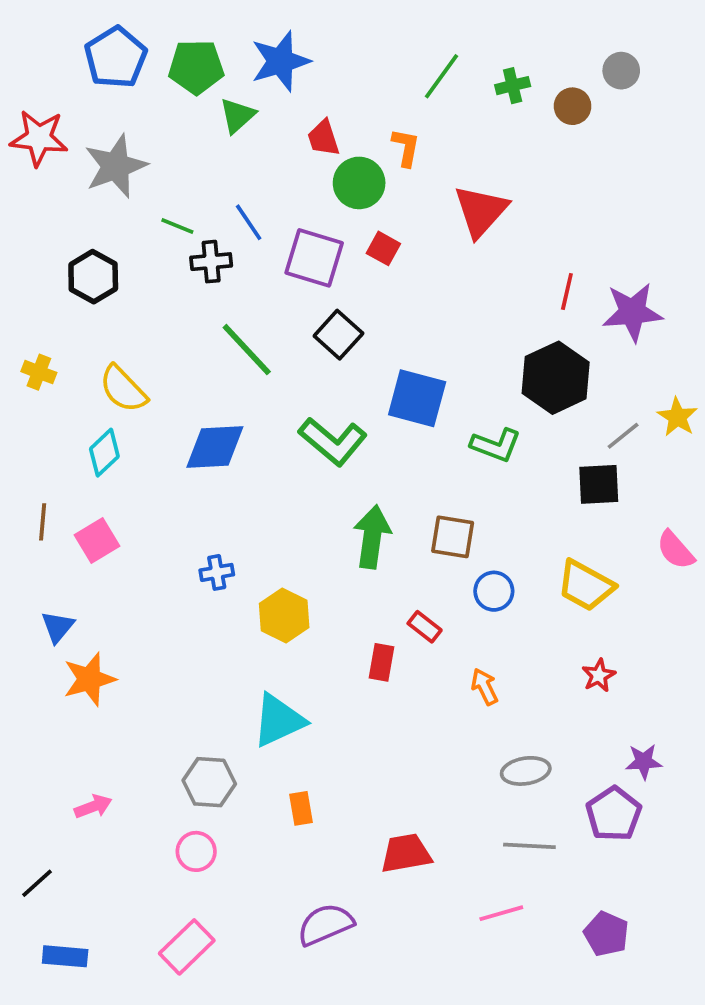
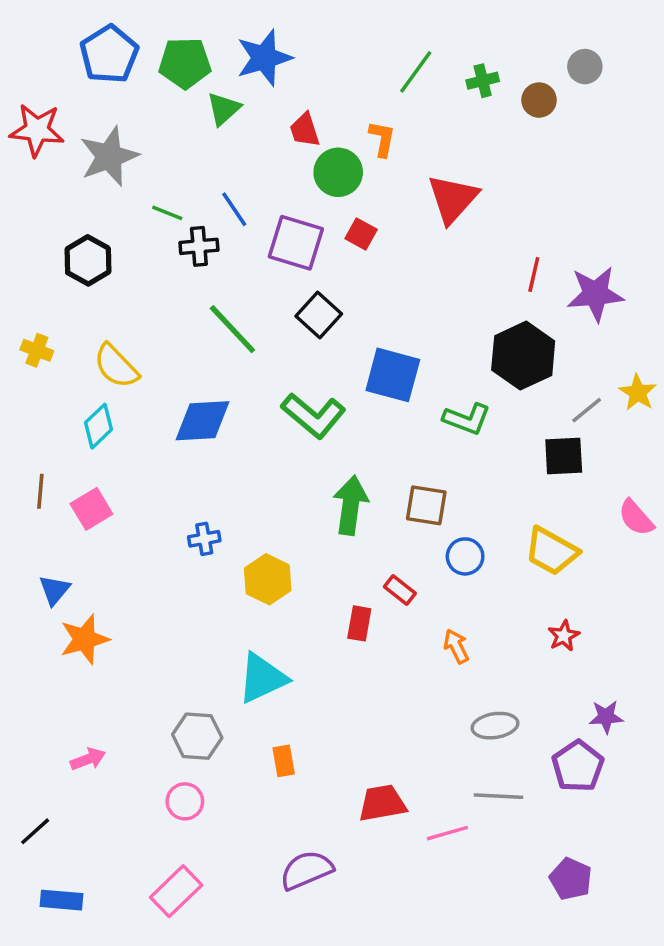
pink line: (501, 913) -> (447, 833), moved

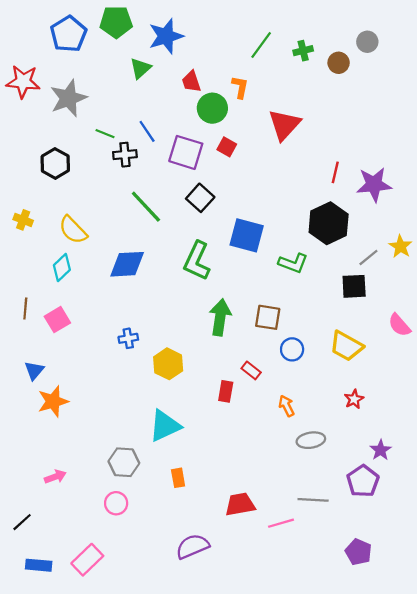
green pentagon: (185, 63) -> (116, 22), moved
green L-shape: (313, 415) -> (197, 261), turned 75
purple star: (606, 717) -> (381, 450), turned -30
gray ellipse: (495, 726) -> (311, 440), moved
pink rectangle: (176, 891) -> (87, 560), moved

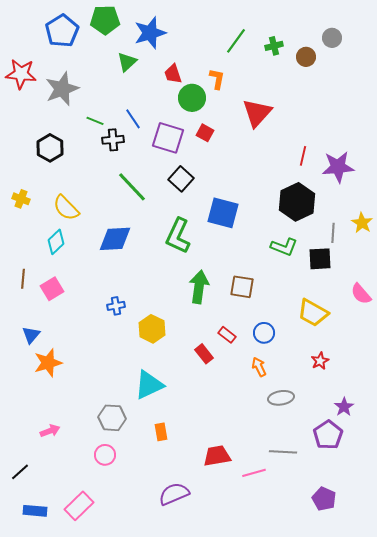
gray line: (368, 258) -> (333, 233), turned -48
green L-shape: (293, 263) -> (284, 247), moved
blue circle: (292, 349) -> (264, 333), moved
red rectangle: (226, 391) -> (204, 354), turned -48

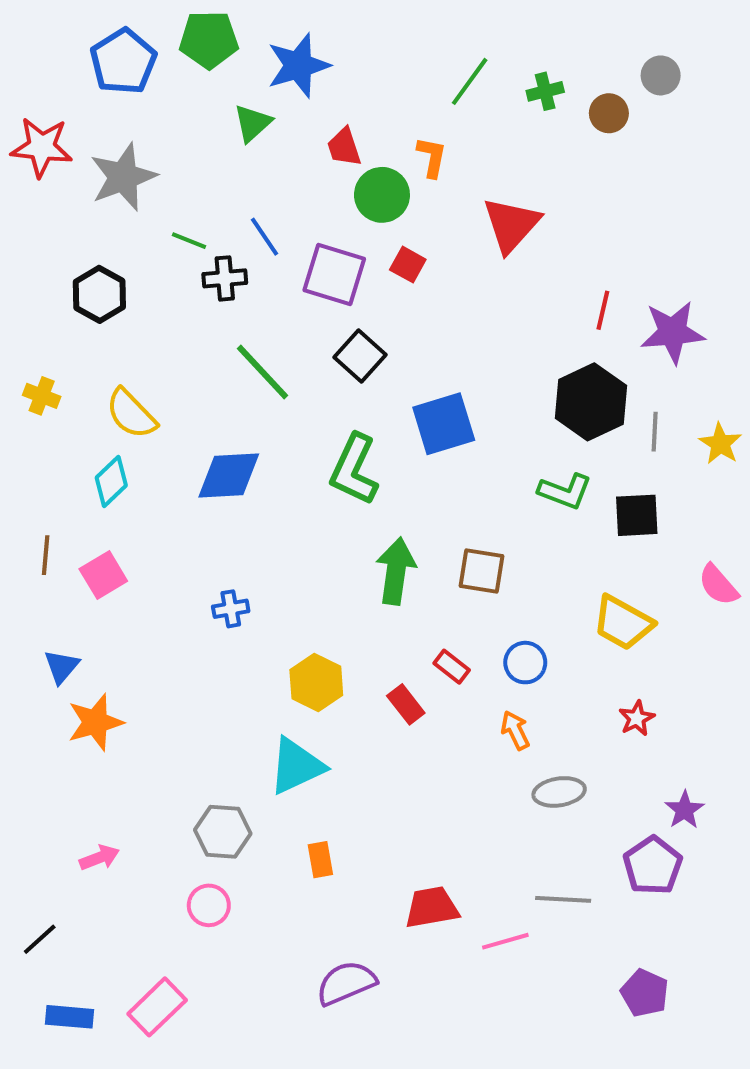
blue square: (223, 213) -> (444, 424), turned -32
gray line: (333, 233) -> (655, 432), moved
yellow hexagon: (152, 329) -> (316, 682), moved

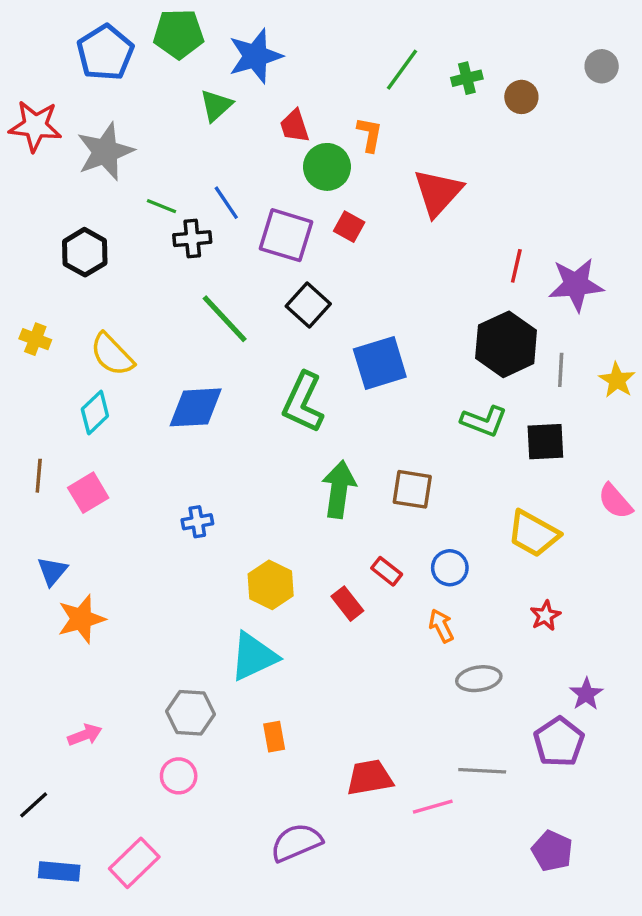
gray circle: (661, 75) -> (602, 66), moved

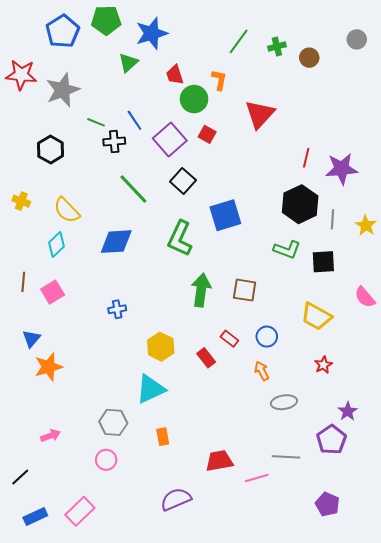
purple square: (286, 235) -> (170, 139), turned 32
blue rectangle: (59, 871) -> (35, 516), turned -30

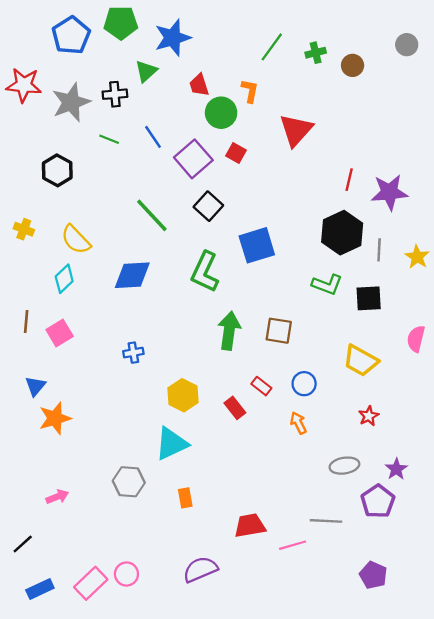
black cross: (114, 141) -> (115, 94), moved
pink semicircle: (365, 297) -> (416, 339), turned 55
gray ellipse: (284, 402) -> (344, 466), moved
pink circle: (106, 460) -> (126, 574), moved

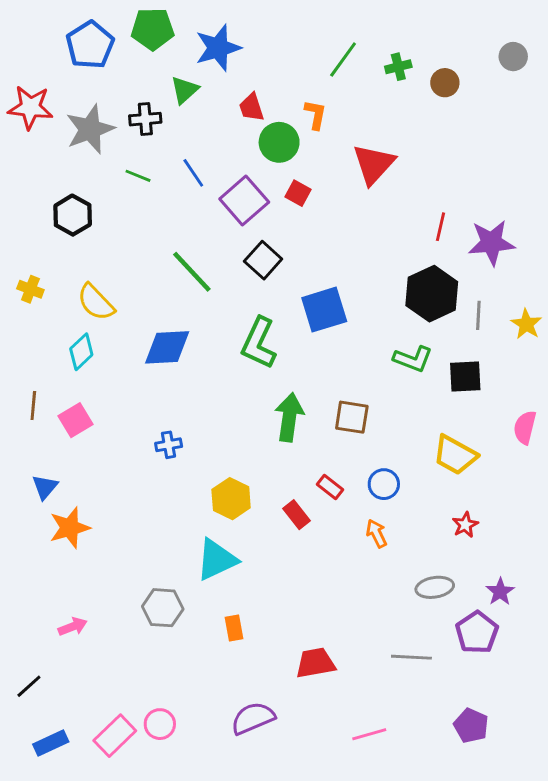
pink line: (293, 545) -> (369, 734), moved

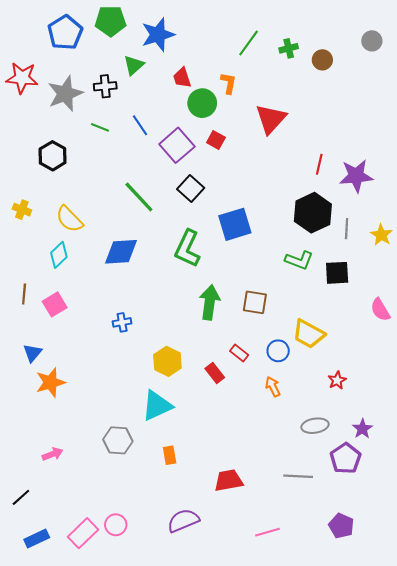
pink semicircle: (525, 427) -> (380, 310), turned -45
yellow trapezoid: (455, 455) -> (309, 334), moved

